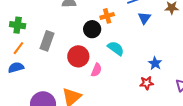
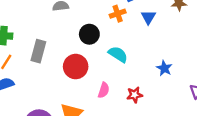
orange cross: (107, 16) -> (118, 14), moved
pink semicircle: (96, 70) -> (104, 90), moved
red star: (147, 83) -> (135, 95), moved

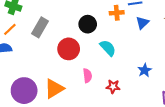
pink semicircle: (104, 90) -> (87, 76), turned -40

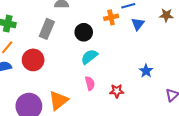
gray rectangle: (40, 27) -> (47, 29), moved
cyan semicircle: (108, 48) -> (89, 57), moved, turned -78
red circle: (69, 49) -> (33, 60), moved

